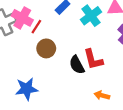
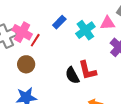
brown circle: (46, 48) -> (26, 64), moved

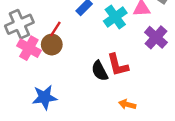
pink cross: (22, 32) -> (29, 48), moved
brown circle: (26, 64) -> (52, 45), moved

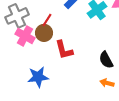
red L-shape: (118, 65) -> (64, 50), moved
black semicircle: (100, 71) -> (106, 60), moved

